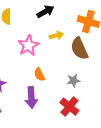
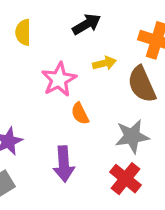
orange semicircle: (39, 75) -> (80, 114), moved
gray star: (73, 81) -> (132, 136), size x1.5

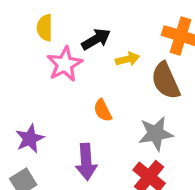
black arrow: (87, 24) -> (96, 39), moved
pink star: (59, 79) -> (65, 64), moved

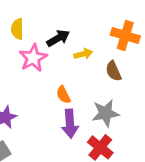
brown semicircle: (166, 81) -> (113, 71), size x0.7
purple arrow: (86, 162) -> (70, 124), moved

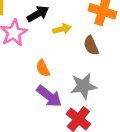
purple arrow: (70, 124) -> (49, 96), turned -48

